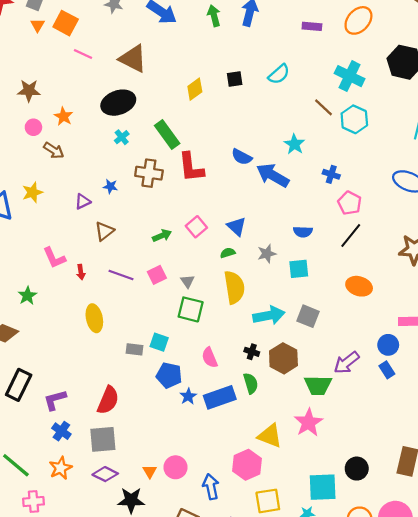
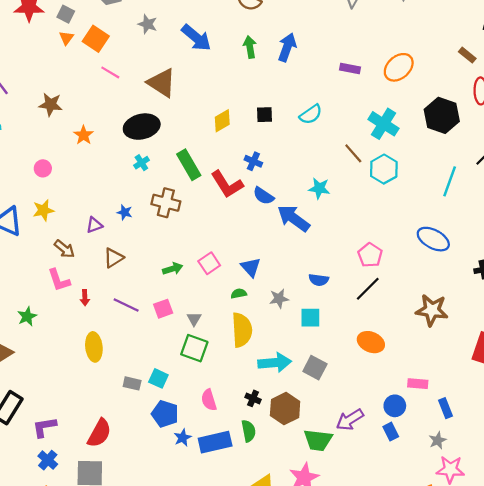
pink circle: (33, 127) -> (43, 168), moved
cyan star: (294, 144) -> (319, 188), turned -30
brown arrow: (54, 150) -> (64, 249), moved
red L-shape: (191, 167) -> (227, 184), moved, turned -32
blue cross: (331, 174) -> (253, 161), moved

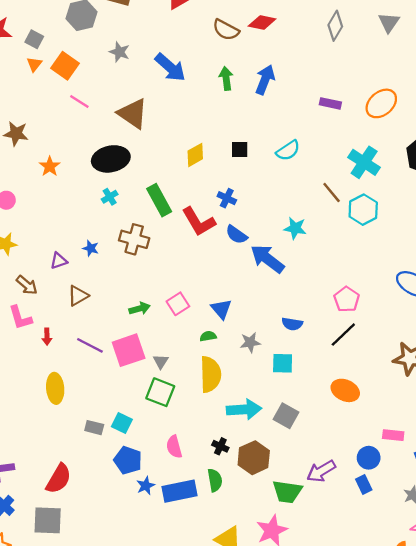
pink square: (163, 309) -> (129, 350), size x1.6

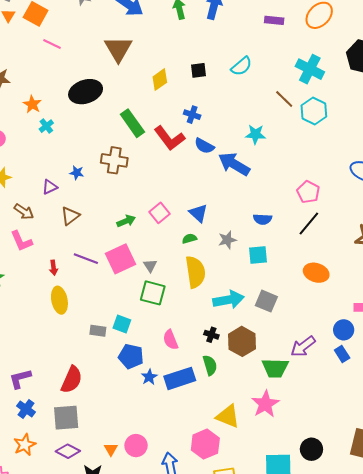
brown triangle: (133, 114) -> (118, 49), moved, turned 32
cyan cross: (110, 197) -> (46, 126), moved
red arrow: (47, 337) -> (54, 268), moved

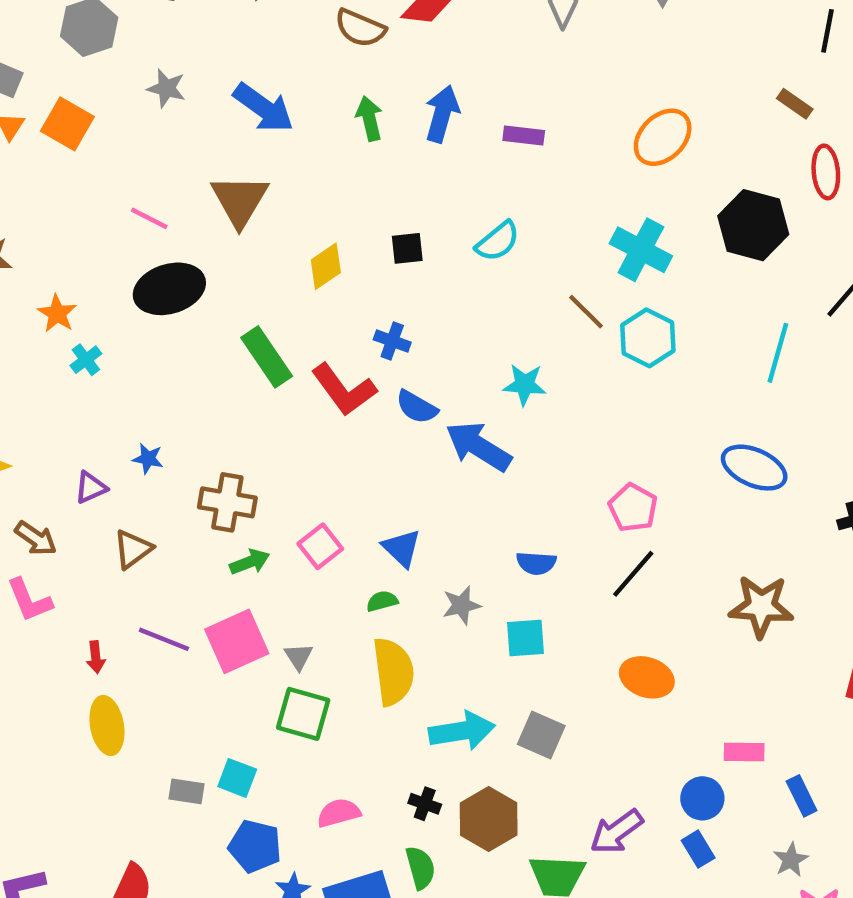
purple rectangle: (274, 20) -> (524, 136), moved
pink line: (52, 44) -> (149, 218), moved
brown cross: (114, 160) -> (227, 502), moved
pink semicircle: (171, 340) -> (339, 813), turned 96

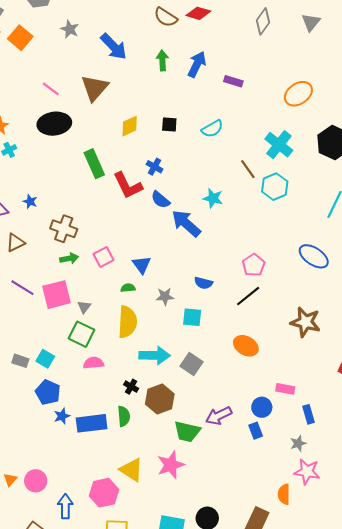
pink semicircle: (339, 813) -> (94, 363), moved

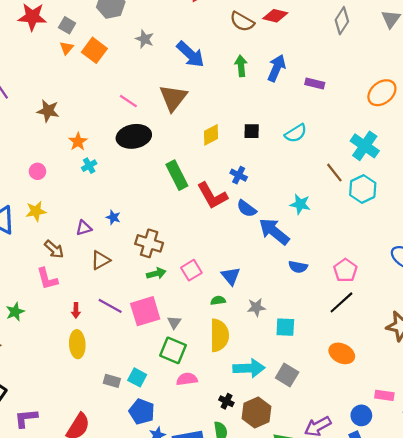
blue semicircle: (204, 283) -> (298, 267), moved

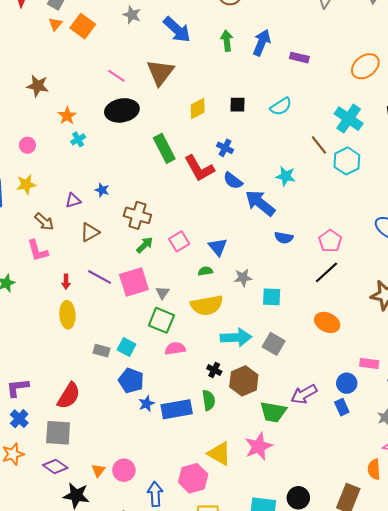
green arrow: (156, 274) -> (145, 245), turned -30
yellow semicircle: (219, 335) -> (207, 305), turned 80

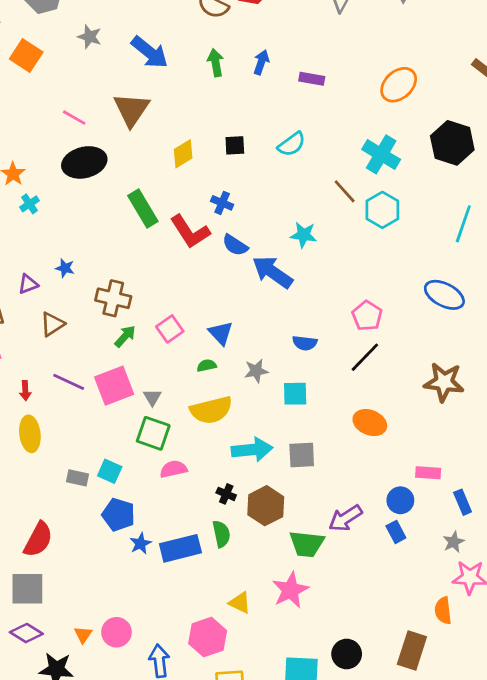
blue arrow: (262, 43) -> (261, 62), size x0.7
blue semicircle: (284, 238) -> (305, 343), moved
gray square: (274, 344) -> (302, 455), turned -30
yellow triangle: (219, 454) -> (240, 603), size x0.7

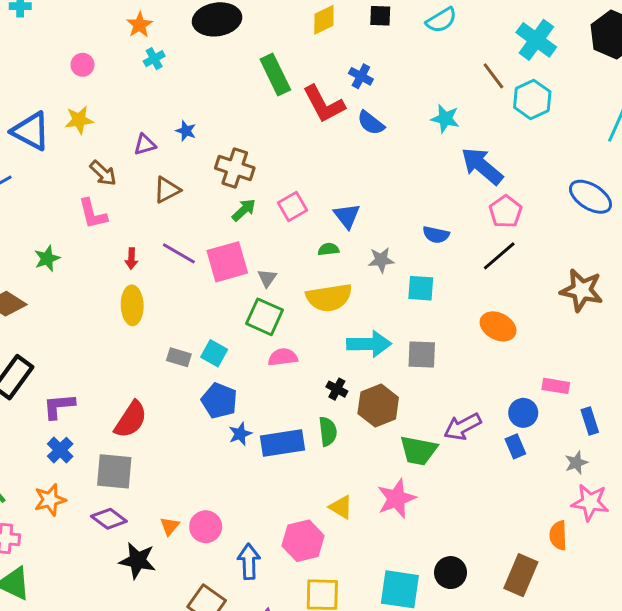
blue arrow: (272, 272) -> (482, 166), moved

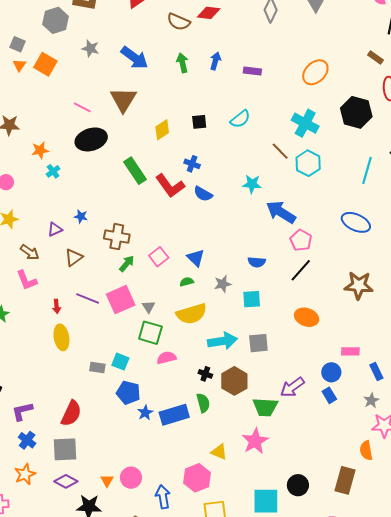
orange star: (139, 25) -> (40, 150), turned 30

